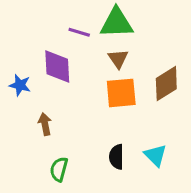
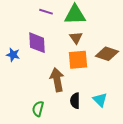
purple line: (79, 32) -> (46, 12), moved
brown diamond: (166, 84) -> (107, 54), turned 50
brown arrow: (45, 124) -> (57, 80), moved, size x1.6

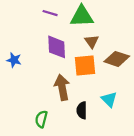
brown triangle: (76, 38) -> (92, 41), moved
purple diamond: (37, 43) -> (57, 47), moved
cyan triangle: (100, 100) -> (109, 99), moved

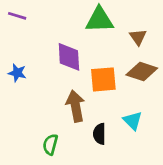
purple line: (50, 13) -> (17, 16), moved
brown triangle: (92, 41) -> (138, 37), moved

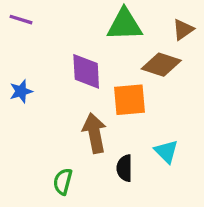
brown triangle: (138, 37) -> (183, 30), moved, turned 30
brown diamond: (142, 72) -> (161, 65), moved
blue star: (17, 73) -> (21, 91), turned -30

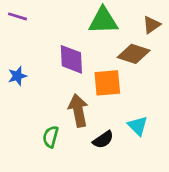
black semicircle: (125, 168) -> (103, 140), turned -125
green semicircle: (63, 181) -> (51, 137), moved

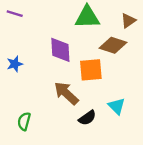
brown arrow: (78, 111) -> (66, 93), turned -36
green semicircle: (51, 137) -> (24, 121), moved

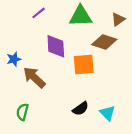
purple line: (15, 14) -> (39, 13), moved, turned -56
brown arrow: (66, 93) -> (34, 77), moved
cyan triangle: (117, 106) -> (107, 113), moved

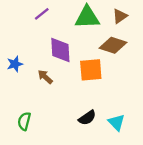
brown triangle: (118, 19) -> (120, 16), moved
brown arrow: (34, 77) -> (45, 77), moved, size x0.6

